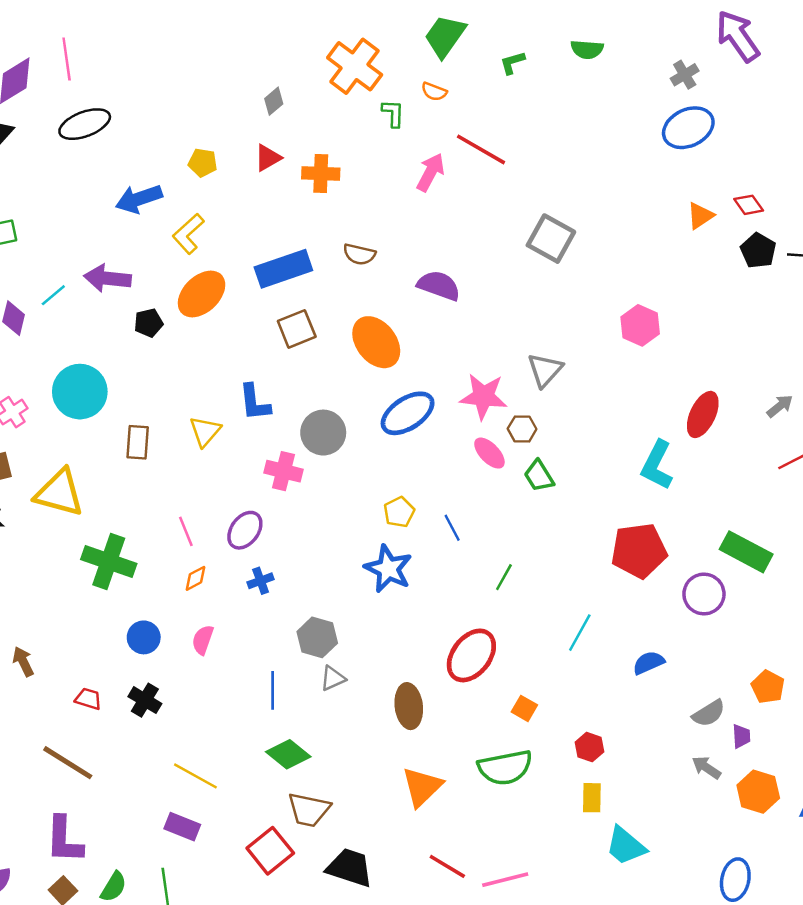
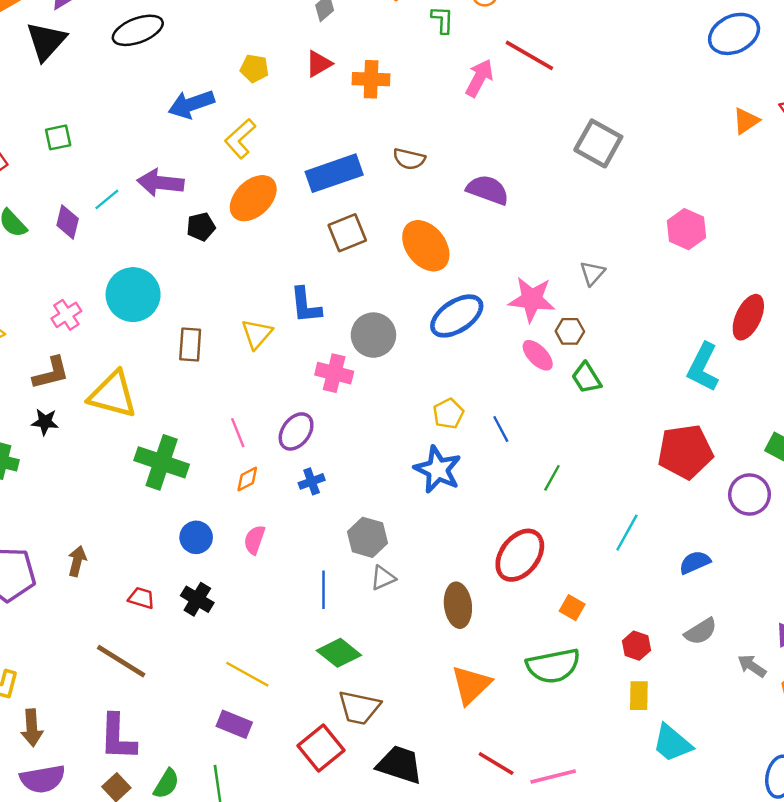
gray triangle: (545, 370) -> (592, 273), size x0.7
brown arrow: (23, 661) -> (77, 561), turned 40
gray semicircle: (709, 713) -> (701, 631), moved

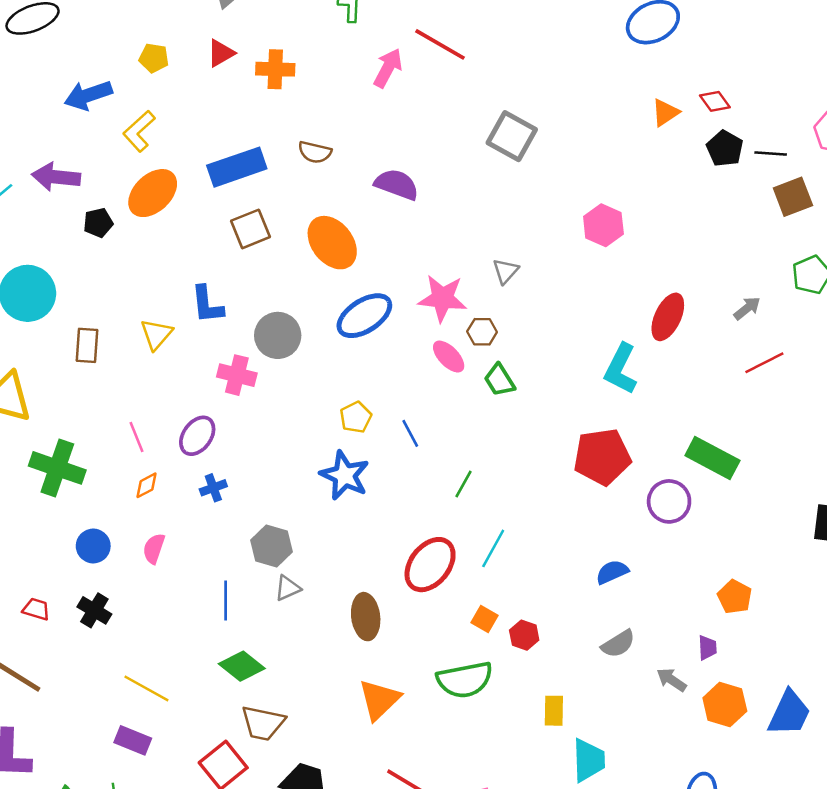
cyan line: (627, 533) -> (493, 548), moved
red hexagon: (636, 646) -> (524, 635), moved
cyan trapezoid: (672, 743) -> (589, 760), turned -132

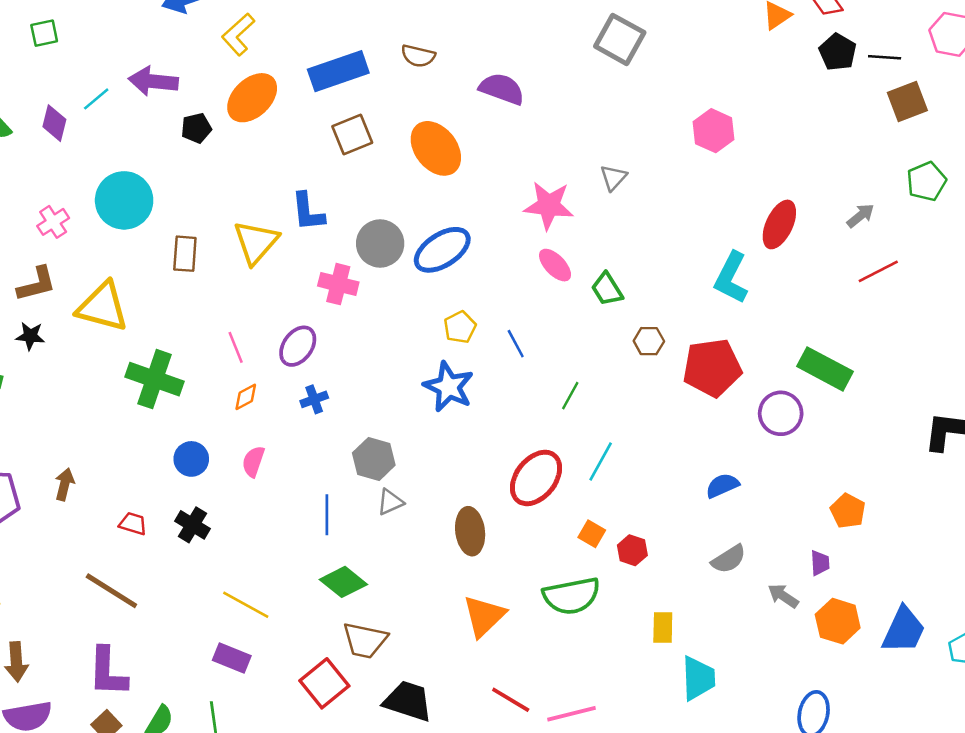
blue ellipse: (364, 316) -> (442, 250), moved
brown hexagon: (482, 332) -> (649, 341), moved
yellow triangle: (156, 334) -> (256, 242), size x1.4

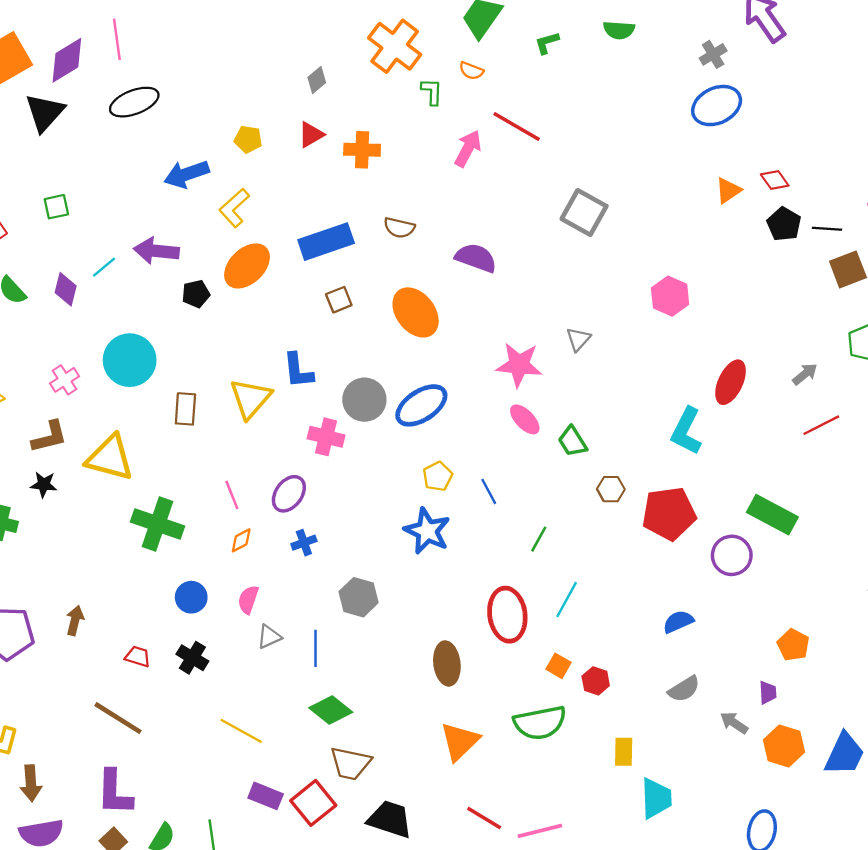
brown square: (352, 134) -> (339, 300), size x0.7
red ellipse: (536, 478) -> (507, 615), turned -46
gray triangle: (390, 502) -> (269, 637), moved
purple rectangle: (232, 658) -> (266, 796), moved

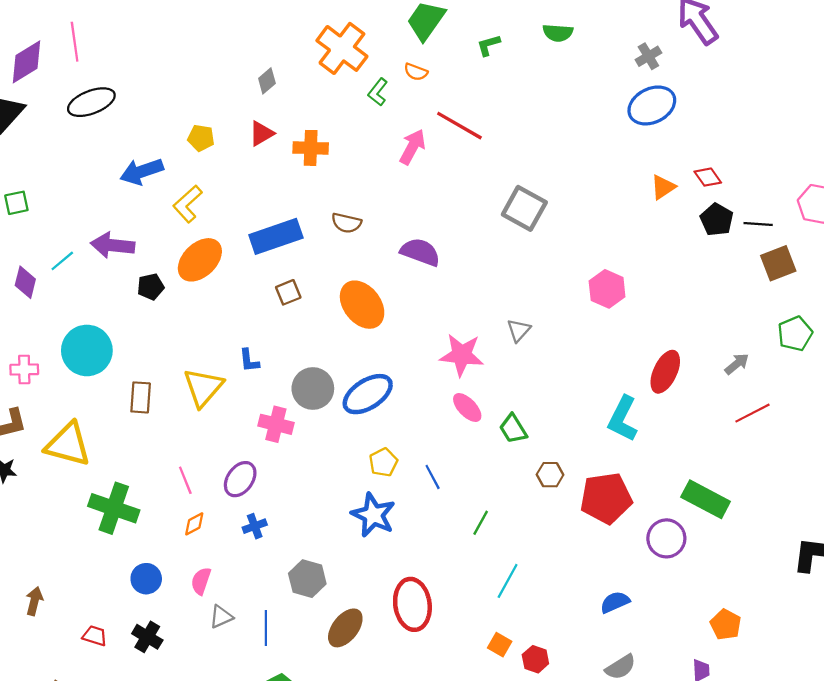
green L-shape: (432, 92) -> (378, 92), turned -144
blue L-shape: (298, 371) -> (249, 361), size x0.7
pink cross: (65, 380) -> (24, 369), turned 32
red ellipse: (507, 615) -> (412, 604), moved
brown ellipse: (447, 663) -> (345, 628), moved, turned 45

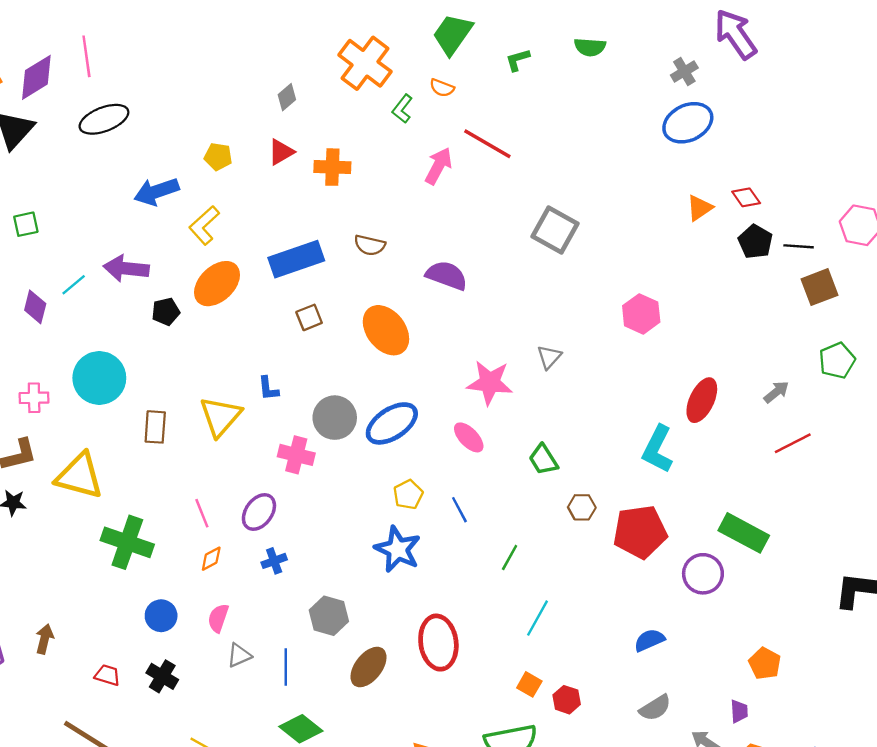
pink ellipse: (467, 408) -> (469, 437), moved

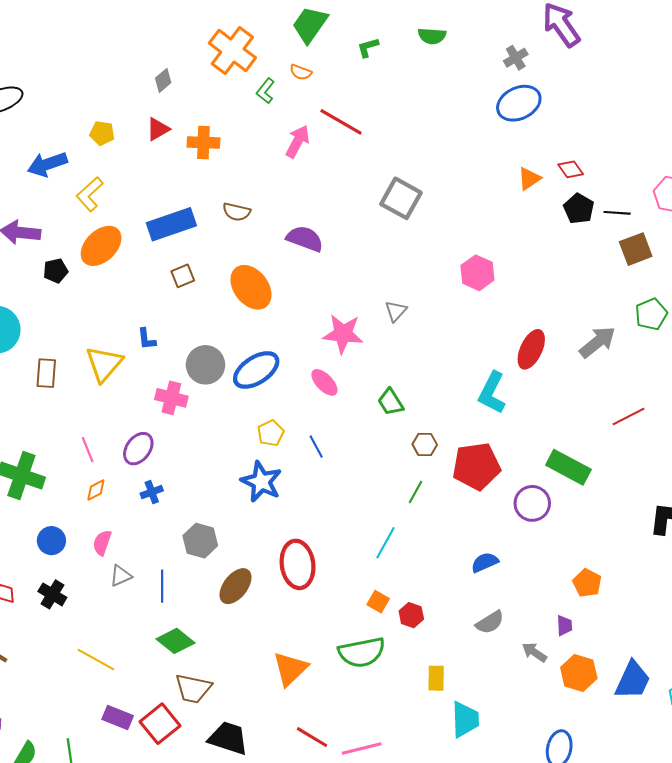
gray arrow: (776, 392) -> (597, 342), size x1.6
red line: (793, 443) -> (628, 417), moved
green line: (510, 557) -> (415, 492), moved

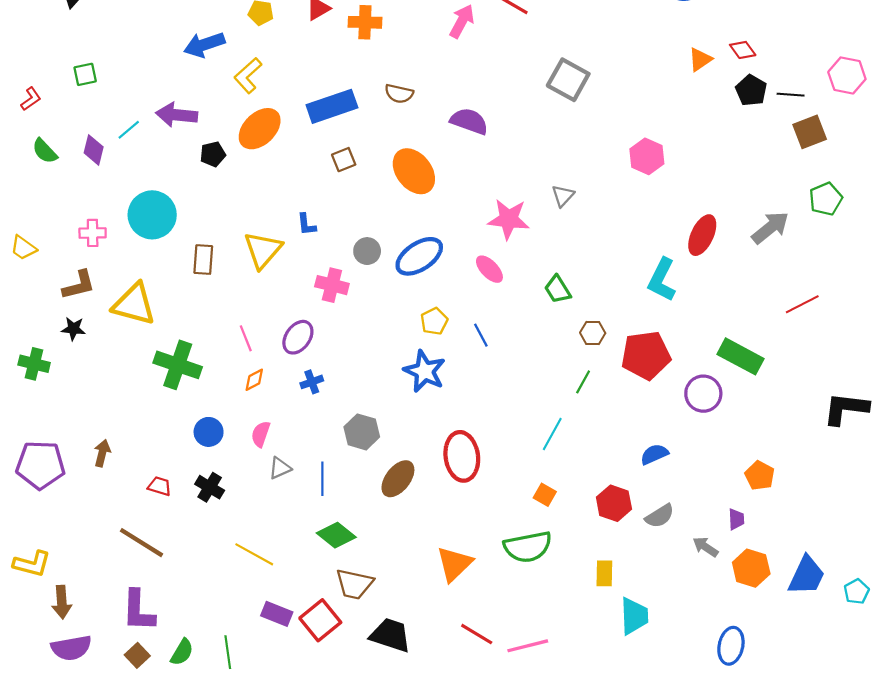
gray circle: (206, 365) -> (367, 251), size x0.7
red hexagon: (411, 615) -> (614, 503), moved, size x1.4

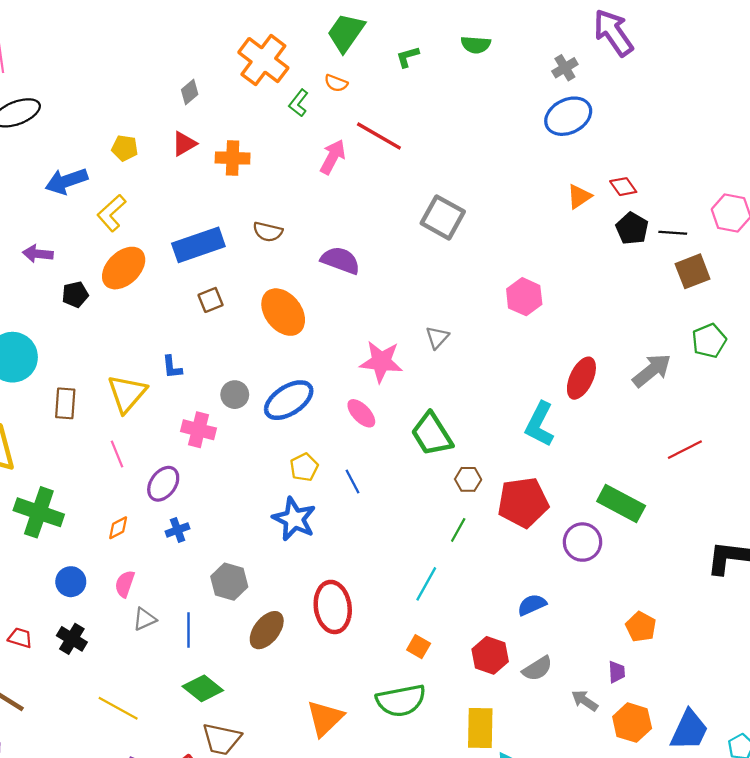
purple arrow: (177, 115) -> (38, 254), size x0.7
green trapezoid: (558, 289) -> (432, 434), size x1.5
pink line: (246, 338) -> (117, 454), moved
yellow rectangle: (604, 573) -> (480, 728), size x1.5

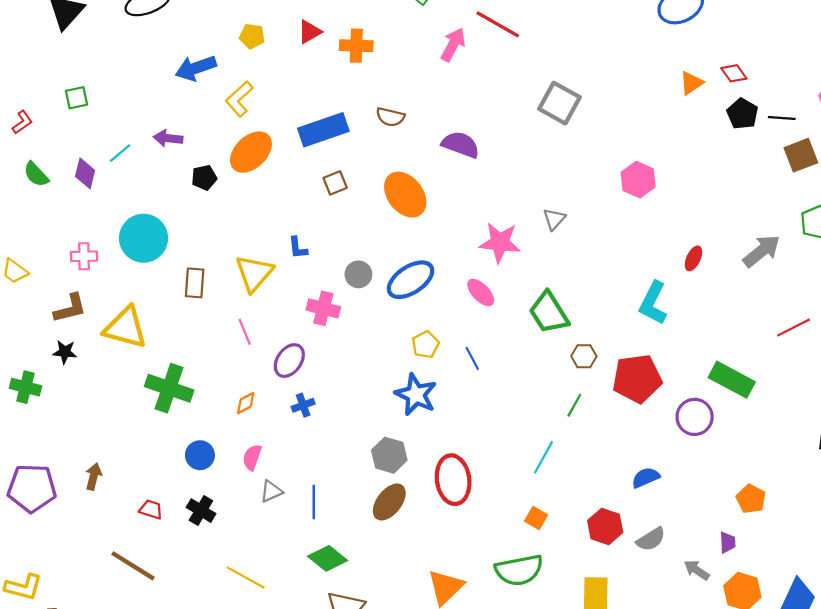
red ellipse: (581, 378) -> (693, 258), size x0.6
gray hexagon: (229, 582) -> (389, 455), moved

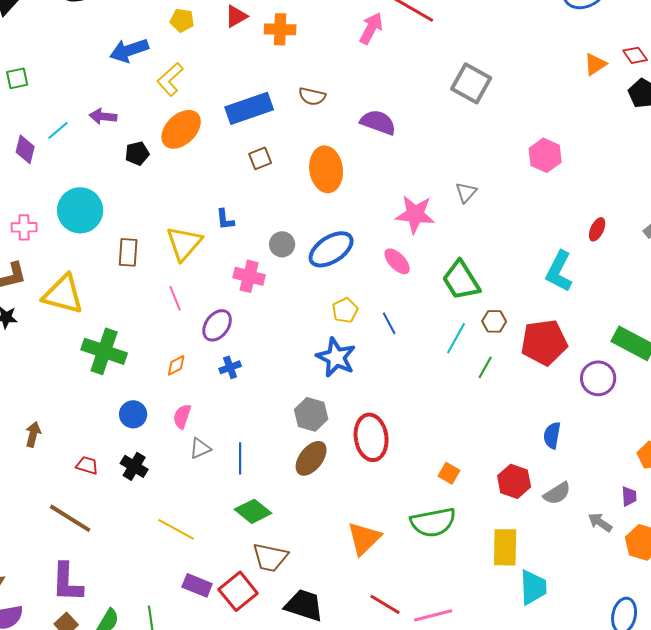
orange ellipse: (405, 195) -> (326, 169), turned 30
cyan line: (544, 457) -> (456, 338), moved
blue semicircle: (646, 478) -> (552, 435), turned -56

